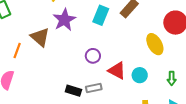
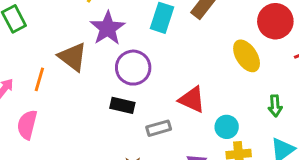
purple circle: (93, 56) -> (133, 68), moved, size x1.5
cyan circle: (140, 75) -> (227, 127), moved
black rectangle: (73, 91) -> (122, 105), moved

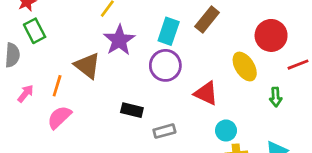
purple circle: (133, 68) -> (165, 65), moved
red triangle: (192, 100) -> (206, 93), moved
green arrow: (275, 106) -> (276, 97), moved
pink semicircle: (27, 125) -> (59, 117), moved, turned 32

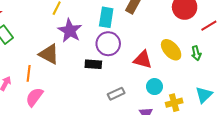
yellow ellipse: (245, 67) -> (171, 50), moved
black rectangle: (132, 110) -> (93, 64), moved
cyan circle: (226, 131) -> (154, 87), moved

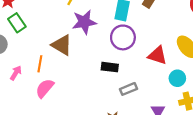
purple star: (70, 31) -> (84, 22), turned 30
black rectangle: (93, 64) -> (110, 67), moved
cyan circle: (154, 87) -> (177, 78), moved

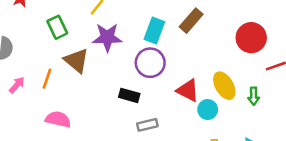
green rectangle: (17, 23) -> (57, 27), moved
cyan circle: (177, 78) -> (208, 110), moved
pink semicircle: (45, 88) -> (58, 119), moved, turned 54

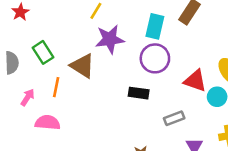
green rectangle: (57, 27) -> (43, 52), moved
pink semicircle: (58, 119) -> (48, 123), moved
gray rectangle: (147, 125) -> (174, 118), moved

